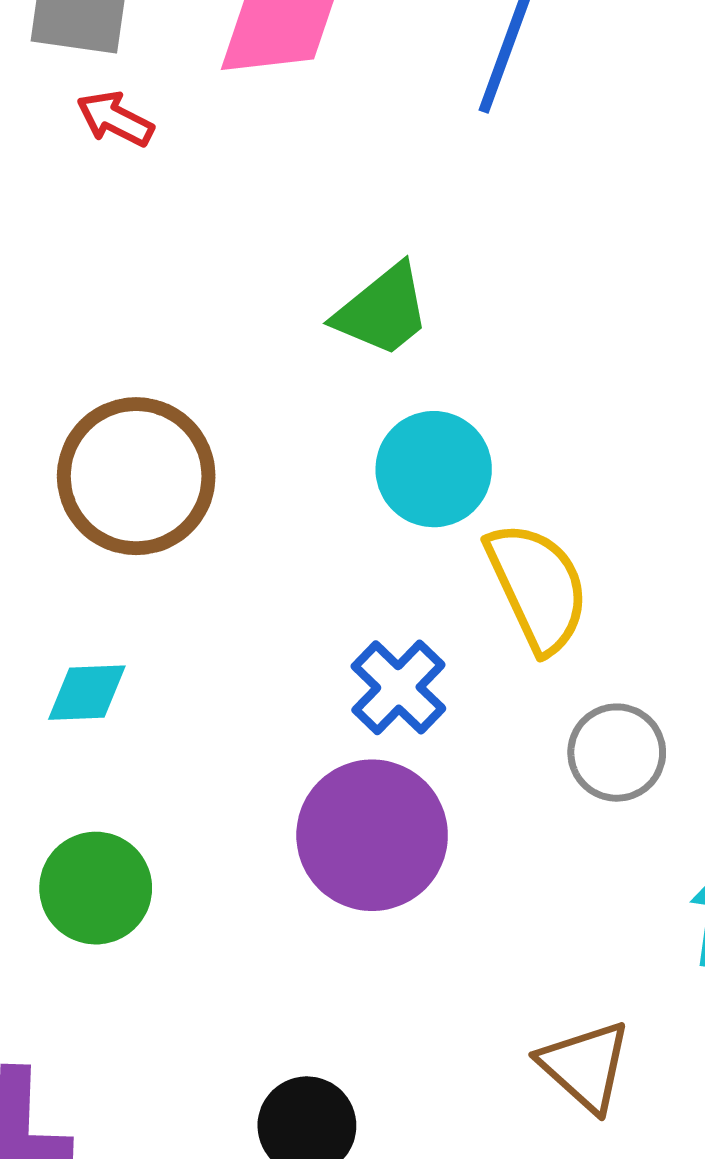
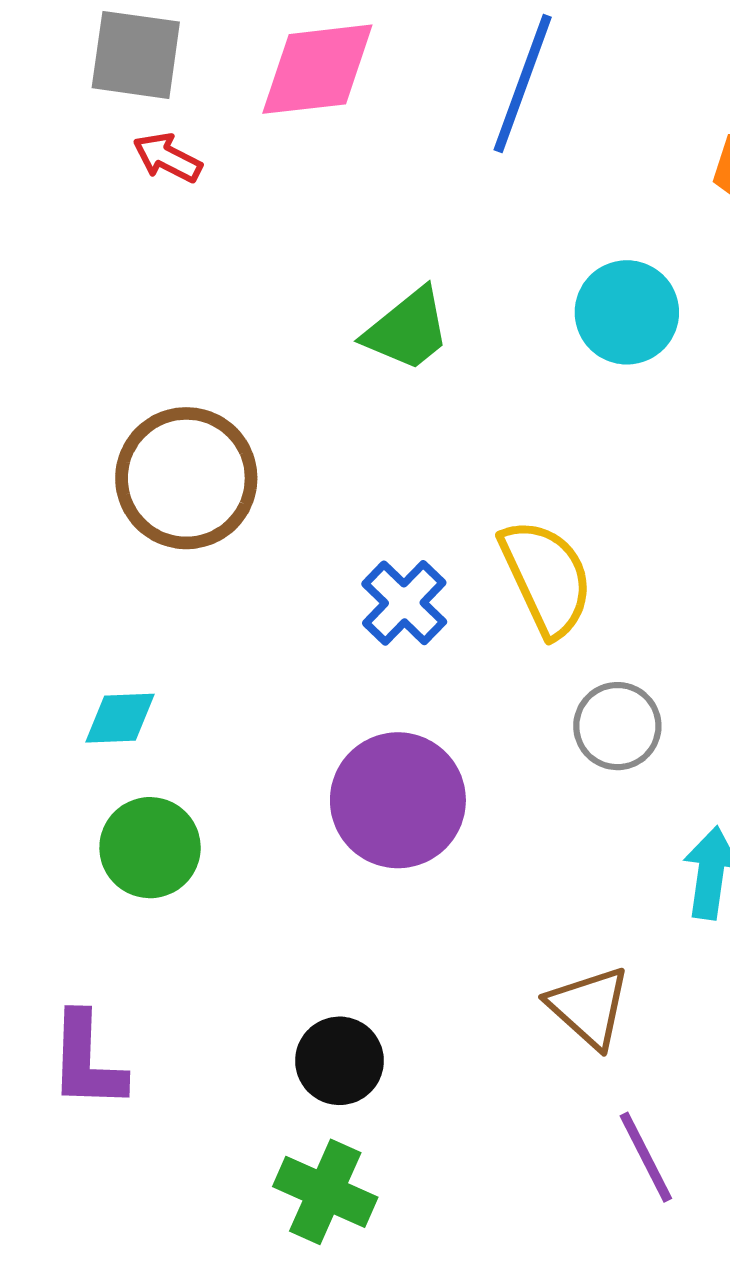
cyan circle: (434, 469) -> (627, 312), moved
blue cross: (398, 687) -> (404, 603), moved
cyan diamond: (87, 693) -> (120, 718), moved

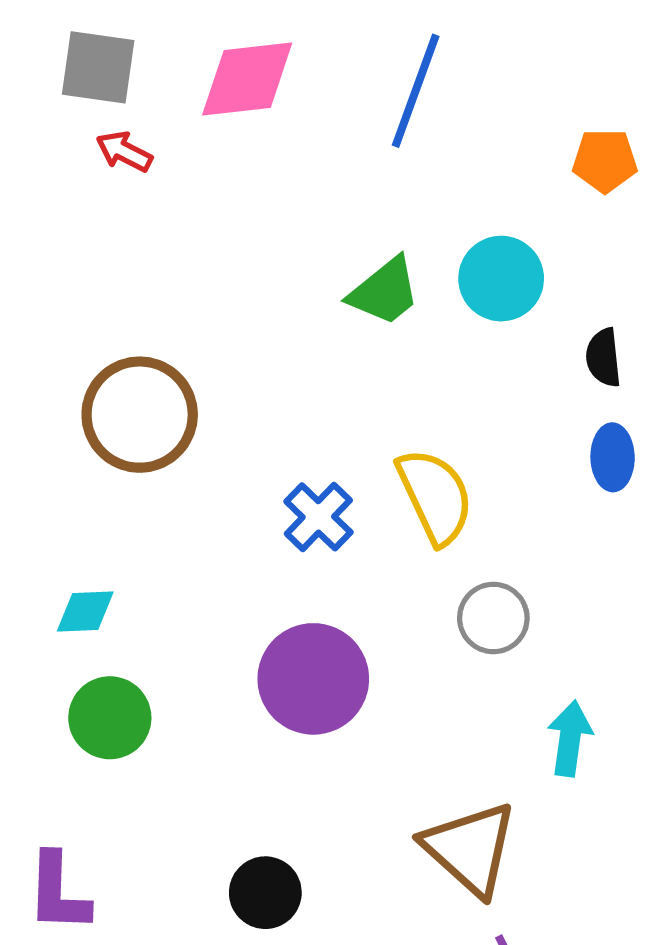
green trapezoid: (407, 330) -> (385, 292), moved
brown triangle: (589, 1007) -> (470, 849), size x1.4

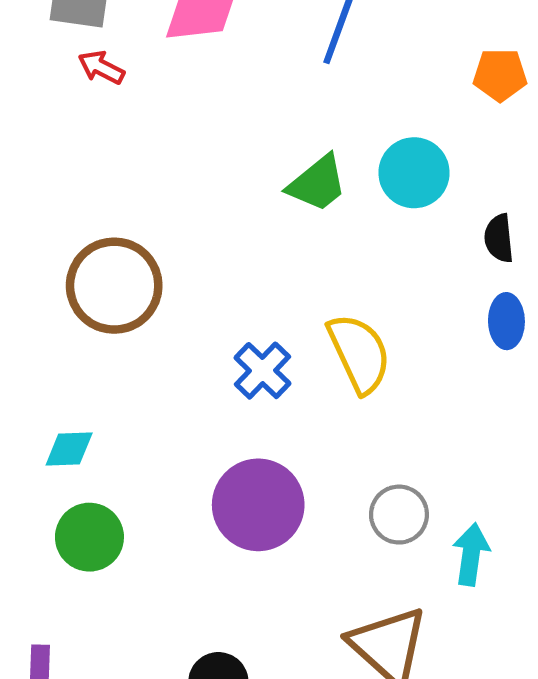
gray circle: (493, 618) -> (399, 515), moved

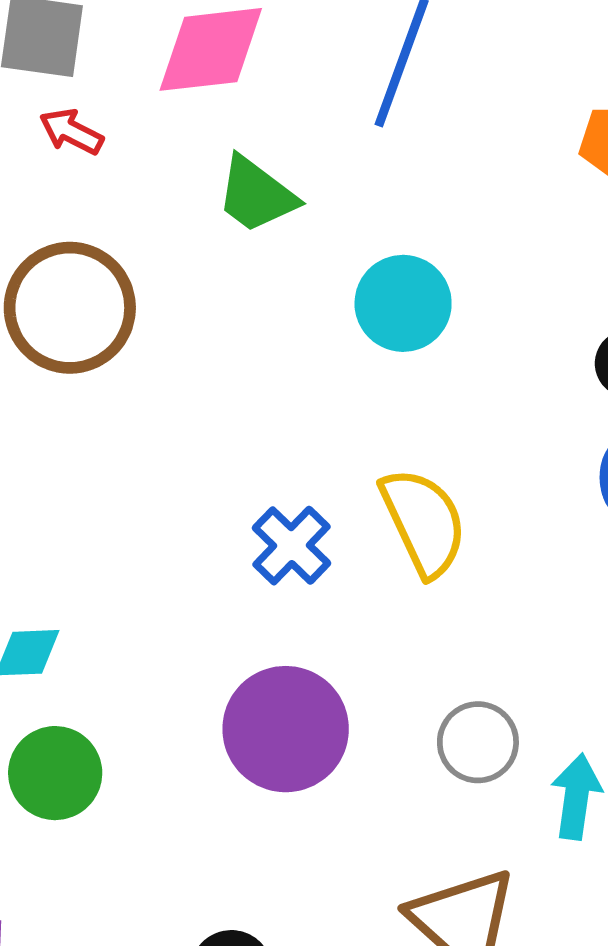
cyan circle: (414, 173) -> (403, 303), moved
green trapezoid: (317, 184) -> (256, 195), moved, turned 76
brown circle: (114, 286) -> (70, 308), moved

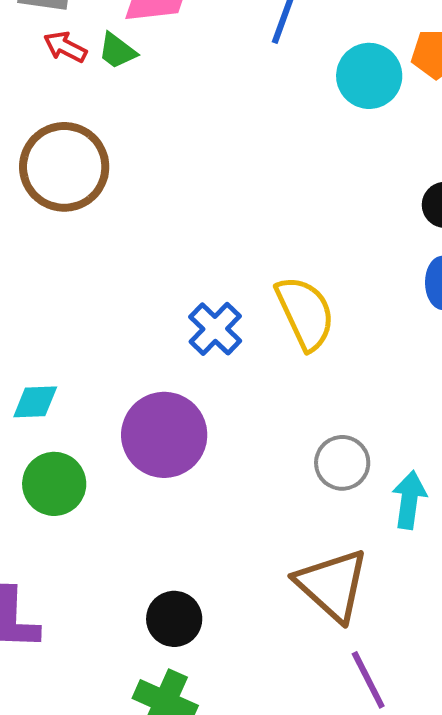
green trapezoid: (256, 195) -> (117, 51), moved, size x0.7
cyan circle: (403, 303) -> (369, 76), moved
purple circle: (286, 729) -> (164, 435), moved

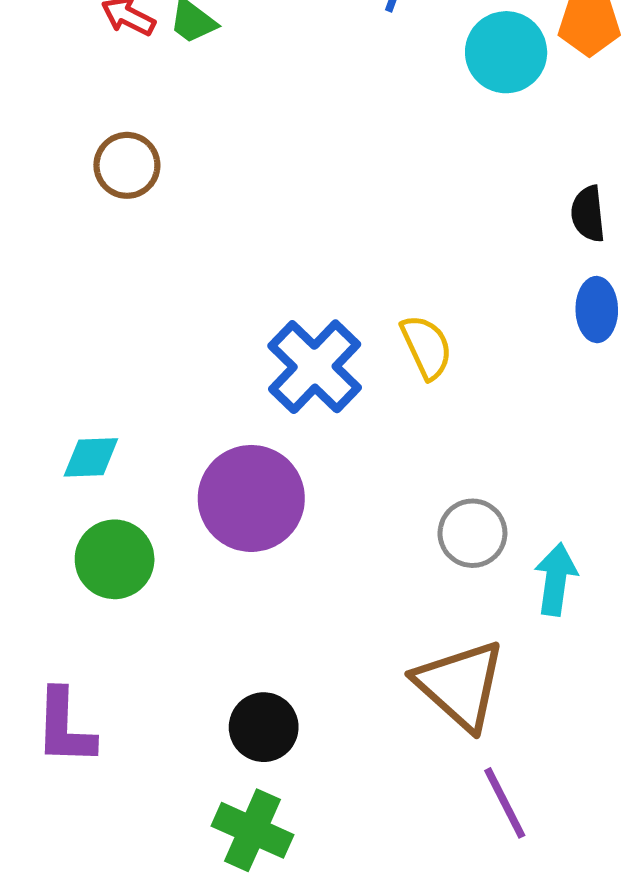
brown circle: (64, 167) -> (127, 165), size x0.6
yellow semicircle: (305, 313) -> (426, 347), size x0.7
blue cross: (215, 329) -> (315, 367), size x1.4

